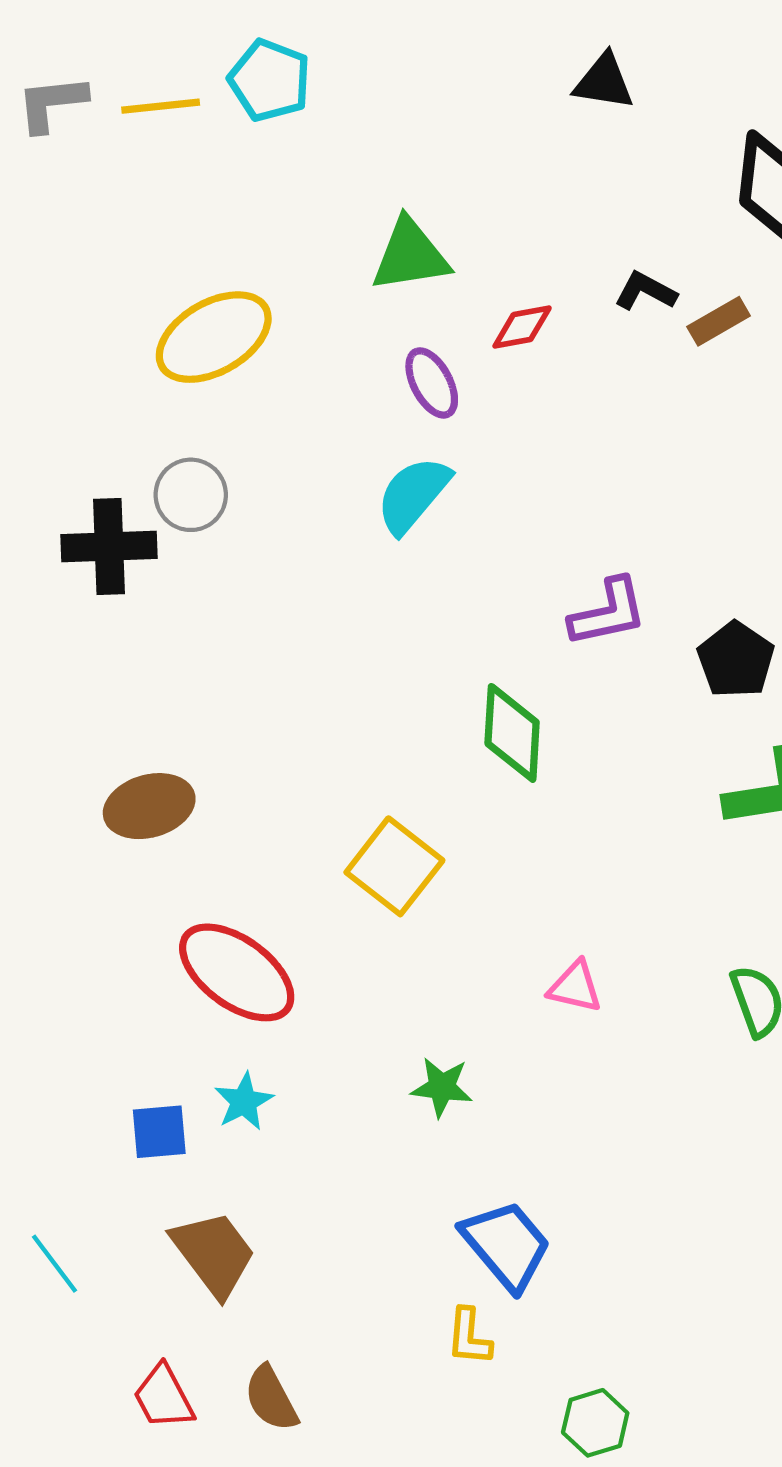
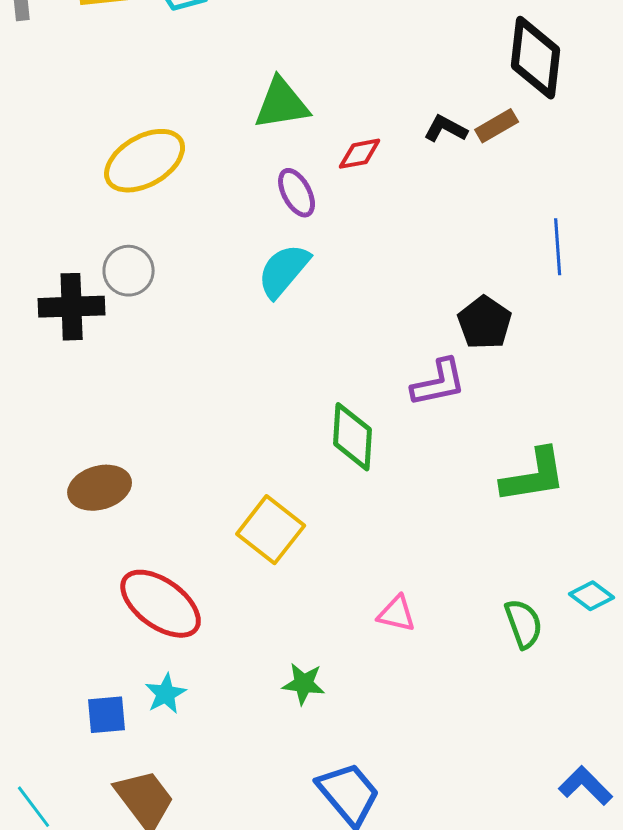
brown rectangle: (719, 321) -> (497, 126), moved
purple L-shape: (608, 612) -> (439, 383), moved
black pentagon: (736, 660) -> (485, 323), moved

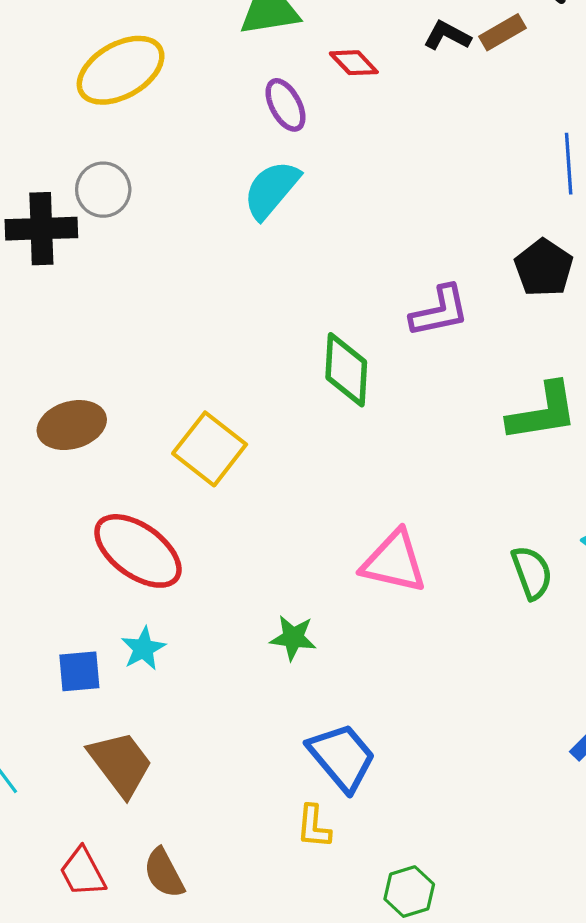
red diamond: (360, 154) -> (354, 63), turned 57
black pentagon: (485, 323) -> (544, 268), moved
yellow square: (271, 530) -> (210, 449), moved
pink triangle: (397, 614) -> (394, 562), size x1.6

